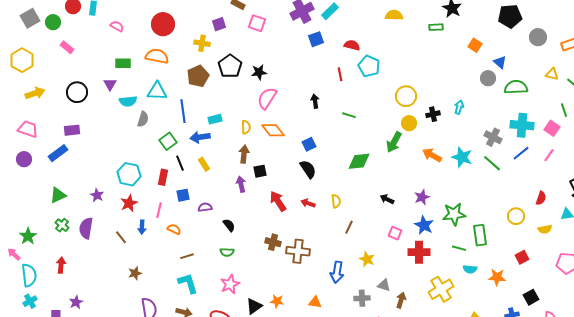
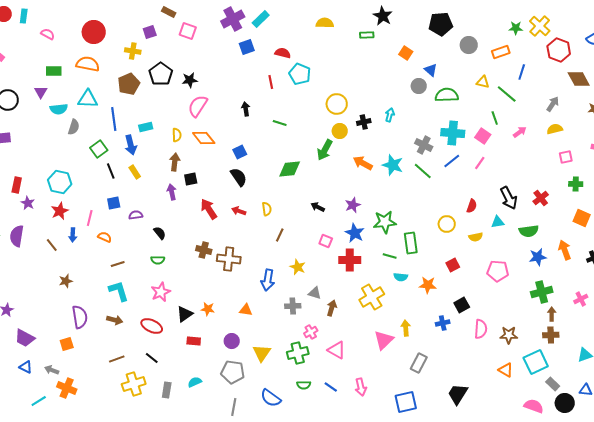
blue arrow: (200, 137) -> (131, 145), turned -96
red rectangle: (163, 177) -> (17, 185), moved

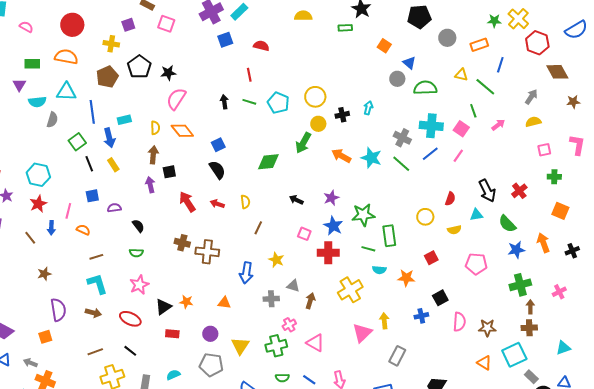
cyan pentagon: (300, 74) -> (278, 103), moved
green line: (280, 123) -> (249, 102), moved
green semicircle: (529, 231) -> (507, 224), turned 54

